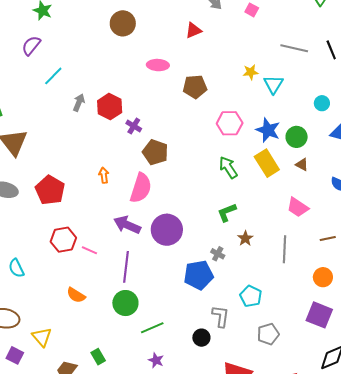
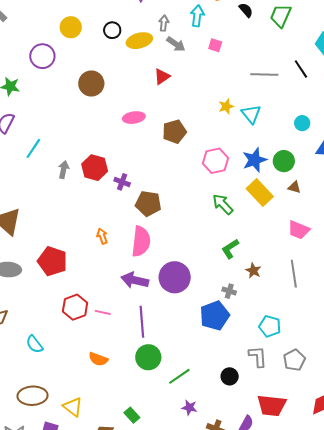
blue star: (268, 130) -> (255, 160), turned -30
gray L-shape: (221, 316) -> (258, 357), moved

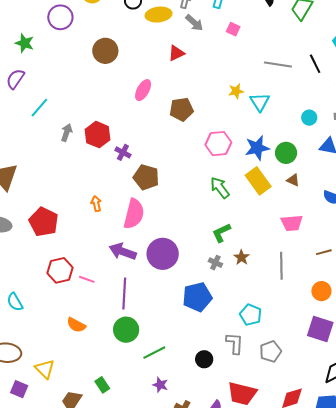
pink ellipse: (134, 118) -> (143, 90), turned -60
pink trapezoid: (299, 230) -> (292, 223), turned -35
gray cross: (229, 291) -> (215, 263), moved

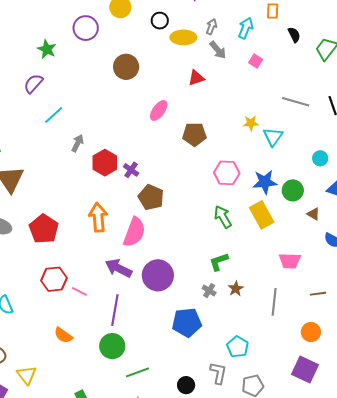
red hexagon: (98, 135) -> (105, 163), moved
brown triangle: (293, 180) -> (313, 214), moved
orange arrow: (96, 204) -> (98, 217), size x1.8

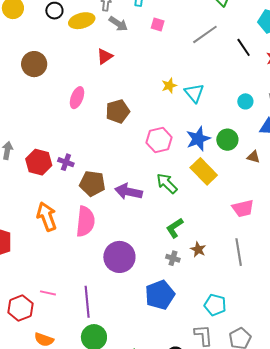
gray line: (296, 102) -> (205, 34), moved, turned -36
purple arrow: (119, 268) -> (128, 192), moved
red hexagon: (54, 279) -> (20, 308), moved

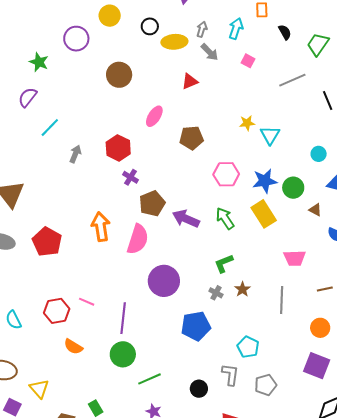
red hexagon: (39, 162) -> (118, 148), moved
brown pentagon: (92, 183) -> (152, 203), turned 30

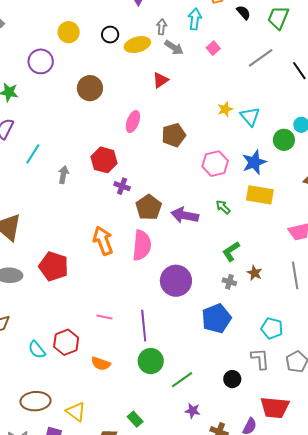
pink square: (248, 61) -> (213, 48), turned 32
green circle: (293, 188) -> (284, 140), moved
yellow rectangle: (264, 214) -> (260, 195), turned -36
green arrow: (225, 218) -> (223, 207), size x0.7
red hexagon: (57, 311) -> (66, 342), moved

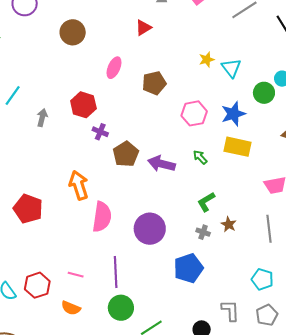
pink semicircle: (142, 245) -> (102, 217), moved
pink line: (105, 317) -> (76, 275), moved
cyan pentagon: (272, 328) -> (262, 279), moved

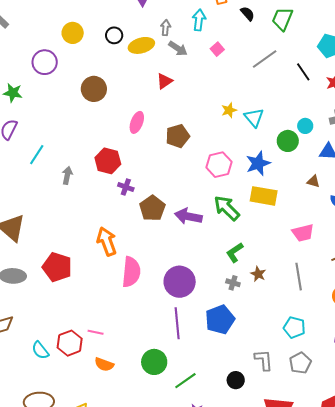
green arrow: (200, 157) -> (227, 208), size x1.8
purple line: (116, 272) -> (177, 323), moved
pink line: (76, 275) -> (96, 332), moved

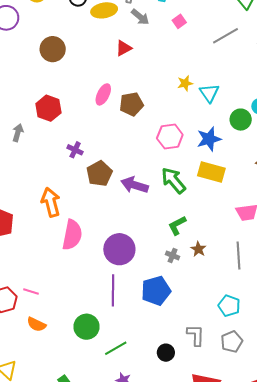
pink ellipse: (137, 122) -> (103, 94), moved
red hexagon: (108, 161) -> (48, 108), moved

